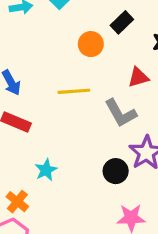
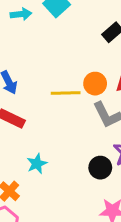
orange circle: (91, 44) -> (95, 84), moved

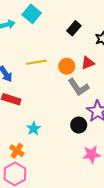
yellow line: (66, 93) -> (36, 62), moved

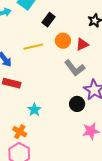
black rectangle: (74, 28) -> (49, 20), moved
orange circle: (67, 66) -> (63, 41), moved

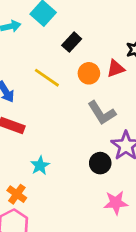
red triangle: (82, 44) -> (116, 69), moved
yellow line: (33, 47) -> (47, 78), turned 42

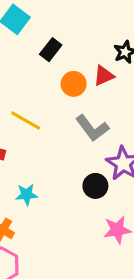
yellow line: (47, 78) -> (26, 120), moved
cyan star: (40, 166) -> (27, 195), turned 30

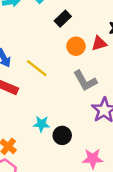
black circle: (95, 186) -> (62, 135), moved
cyan star: (27, 195) -> (41, 124), moved

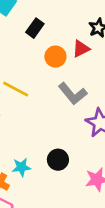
cyan star: (41, 124) -> (21, 167), moved

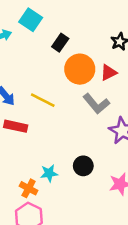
red triangle: (81, 49) -> (109, 73), moved
orange circle: (55, 57) -> (80, 69), size x1.5

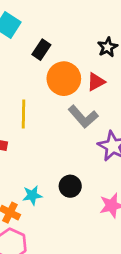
yellow line: (43, 100) -> (24, 114), turned 65

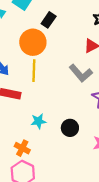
orange circle: (64, 79) -> (33, 42), moved
cyan star: (32, 195) -> (38, 121), moved

